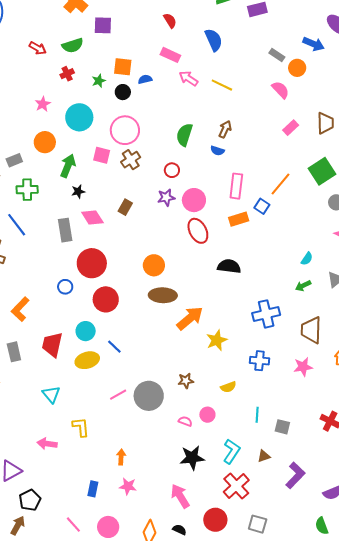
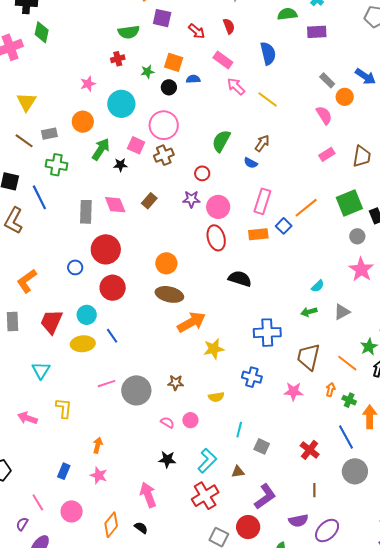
red arrow: (38, 48) -> (197, 31), moved
black star: (78, 191) -> (120, 165), moved
black star: (192, 458) -> (167, 459), size x0.7
red circle: (215, 520) -> (248, 527), moved

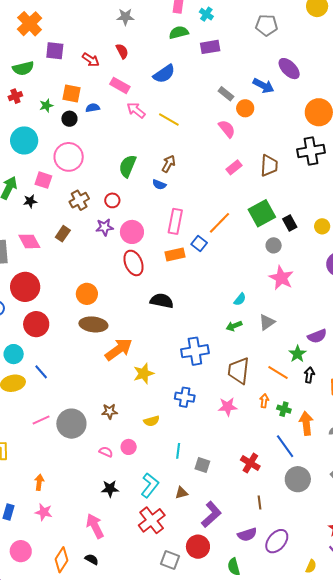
blue semicircle: (268, 53) -> (164, 74), turned 75
brown cross: (164, 155) -> (79, 200), moved

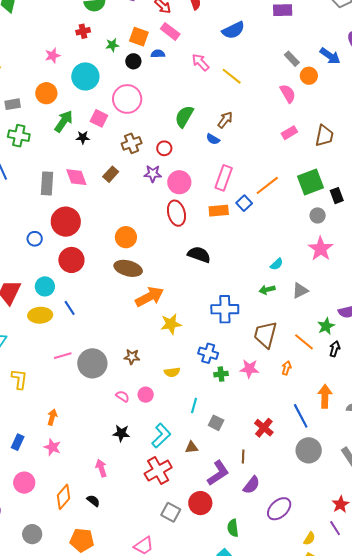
pink rectangle: (120, 85) -> (170, 31), moved
green cross: (284, 409) -> (221, 374), moved, turned -32
brown line: (260, 502) -> (243, 457), moved
pink arrow: (95, 526) -> (101, 468), size x0.7
purple semicircle: (247, 535) -> (251, 485), moved, turned -42

